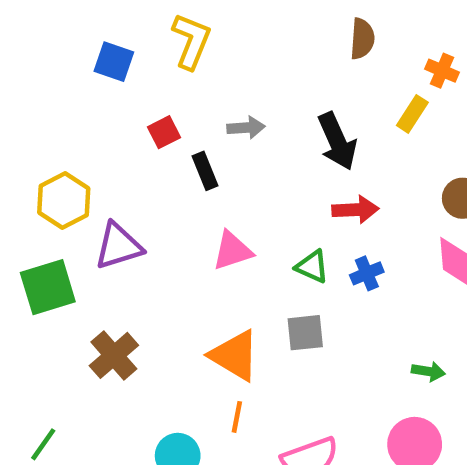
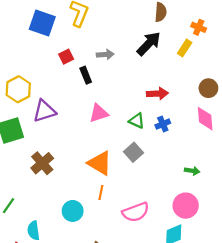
blue square: (114, 62) -> (42, 23), size x1.4
black arrow: (337, 141) -> (149, 44), moved, turned -112
gray square: (305, 333) -> (133, 152), turned -36

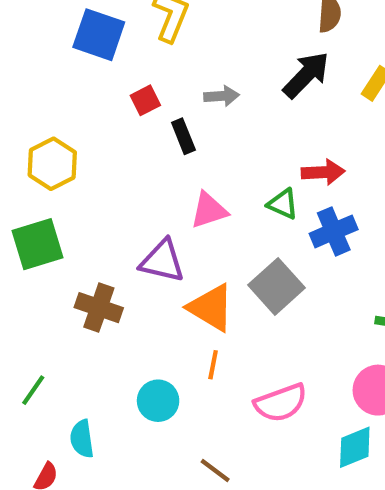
purple triangle: (44, 111) -> (162, 261), moved, turned 30
green triangle: (137, 121) -> (283, 204), moved
blue cross: (163, 124) -> (334, 231), size x1.5
gray square: (133, 152) -> (277, 286), size x1.4
brown cross: (42, 163) -> (99, 308), turned -30

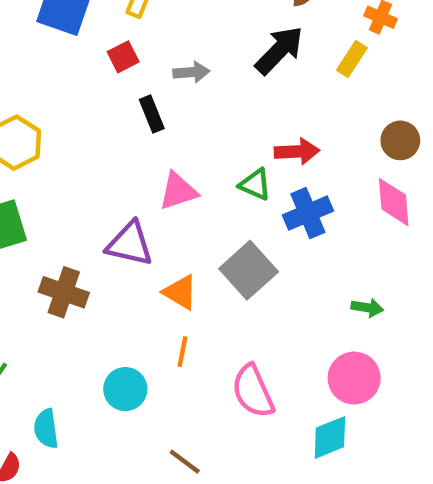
red square: (145, 100) -> (123, 57), moved
orange triangle: (211, 308) -> (180, 292), size x0.7
pink semicircle: (281, 403) -> (253, 391), turned 86

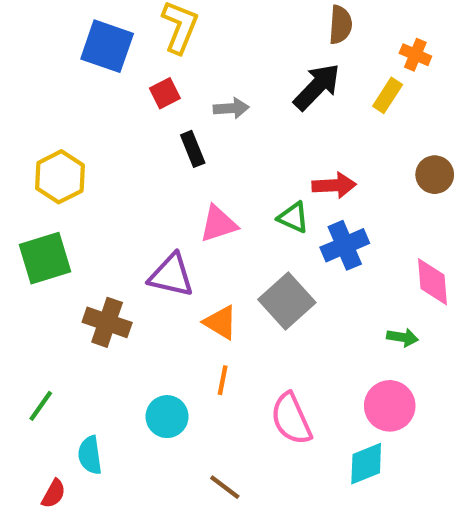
pink diamond: (394, 202) -> (433, 282), moved

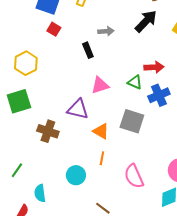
red square: (165, 93) -> (54, 29), moved, turned -32
gray square: (287, 301) -> (132, 121), turned -30

